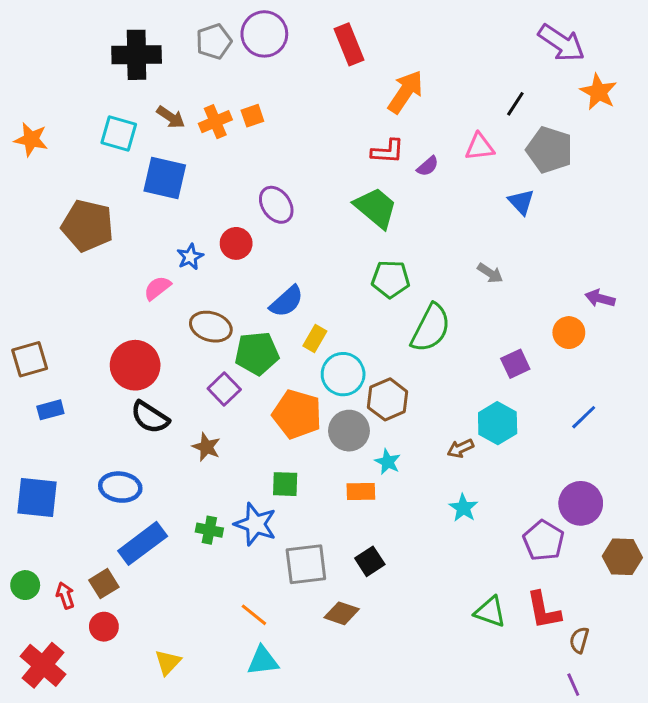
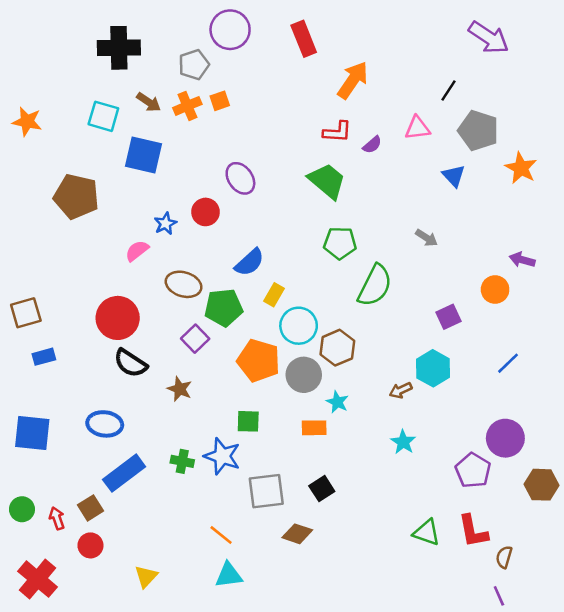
gray pentagon: (214, 41) -> (194, 65), moved
orange star: (599, 92) -> (521, 168), moved

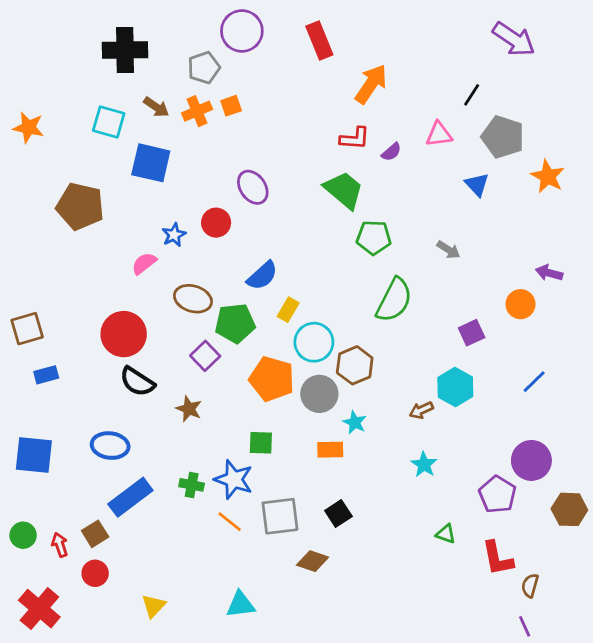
green pentagon: (340, 243) -> (374, 238), moved
green triangle: (427, 532) -> (446, 534), moved, size x0.7
orange line: (221, 535) -> (230, 522), moved

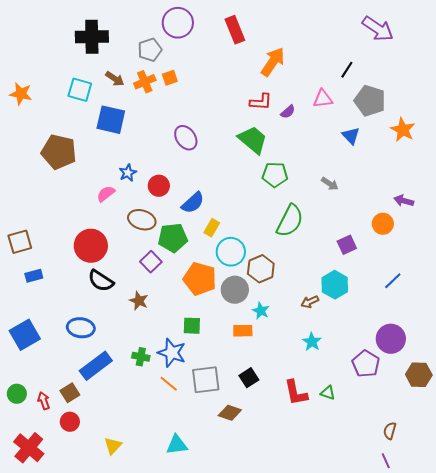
red circle: (216, 223) -> (159, 186), moved
blue square: (34, 455) -> (25, 335), turned -36
red L-shape: (497, 558) -> (296, 393), moved

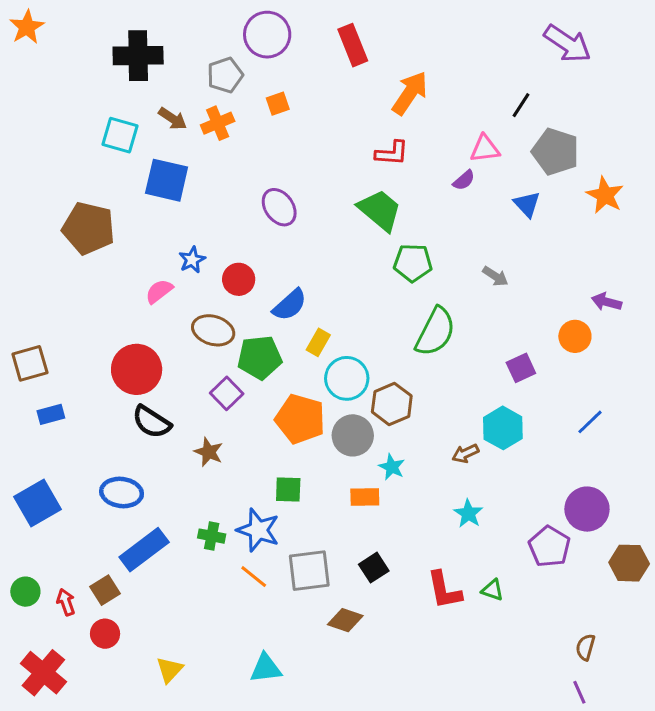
orange square: (170, 78) -> (278, 104), moved
orange star: (21, 94) -> (27, 27), moved, turned 30
purple semicircle: (288, 112) -> (464, 180), moved

